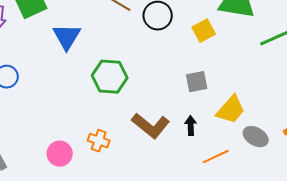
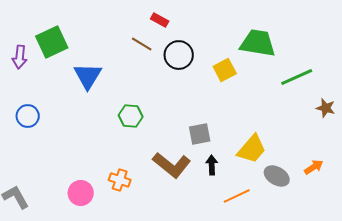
green hexagon: (110, 77) -> (131, 116), size x0.7
gray square: (197, 82) -> (200, 134), moved

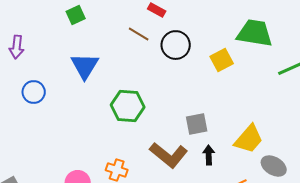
green square: (52, 42) -> (76, 15), moved, size x0.6
blue circle: (28, 116) -> (34, 92), moved
green hexagon: (131, 116) -> (128, 106), size x1.4

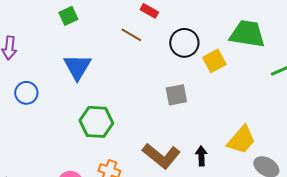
black circle: (176, 45) -> (184, 43), moved
green hexagon: (128, 106) -> (96, 122), moved
gray square: (197, 124) -> (176, 95), moved

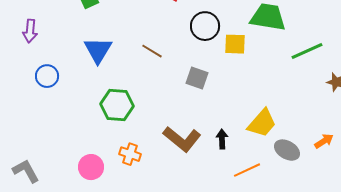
brown line: (131, 35) -> (152, 51), moved
yellow square: (214, 61) -> (235, 44), turned 30
gray square: (176, 95) -> (197, 78), turned 30

